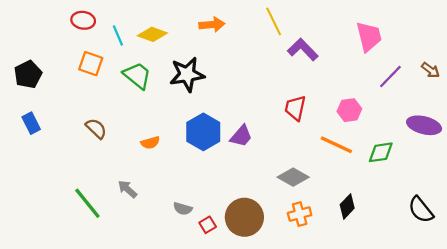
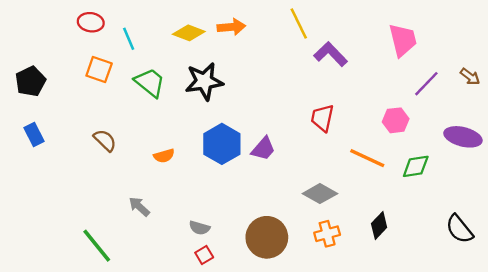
yellow diamond: (152, 34) -> (189, 33), moved
pink hexagon: (349, 110) -> (396, 120), moved
green line: (87, 203) -> (97, 246), moved
red square: (208, 225) -> (204, 255), moved

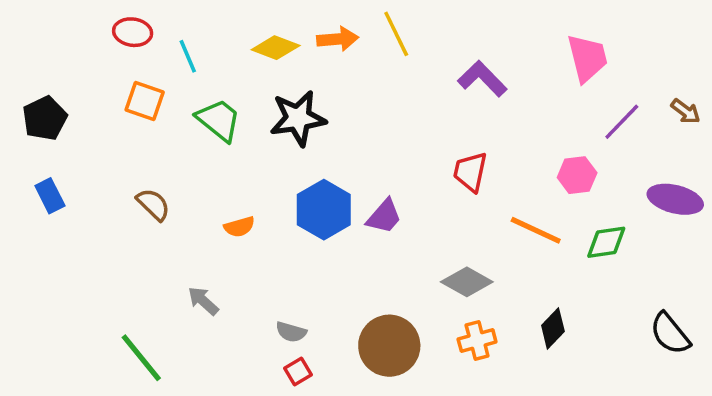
yellow line: (299, 23) -> (396, 34), moved

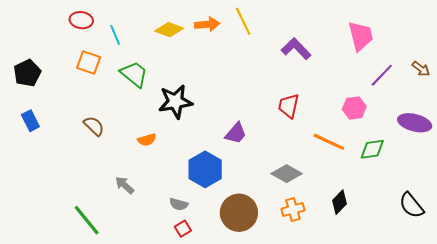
black star: (298, 118) -> (175, 102), moved
blue hexagon: (324, 210) -> (205, 169), moved

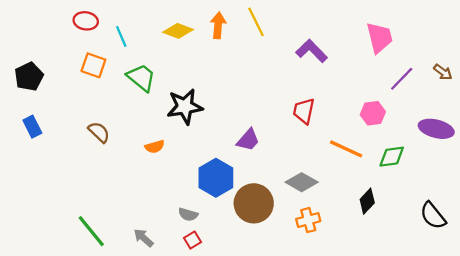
orange arrow: (207, 24) -> (218, 25), turned -80
gray arrow: (125, 185) -> (144, 238), moved
black diamond: (339, 202) -> (367, 201), moved
brown circle: (239, 213) -> (254, 203), moved

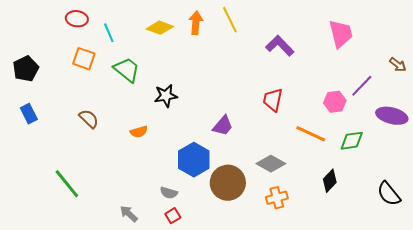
purple line: (402, 79) -> (362, 86), moved
black star: (185, 107) -> (166, 96), size x0.7
green line: (91, 231) -> (67, 184), moved

